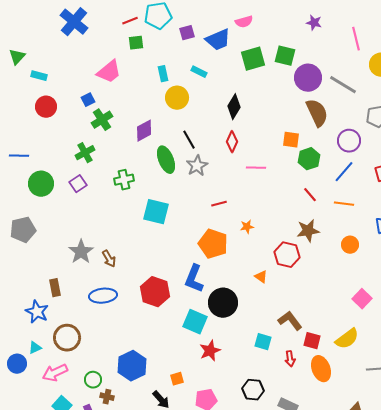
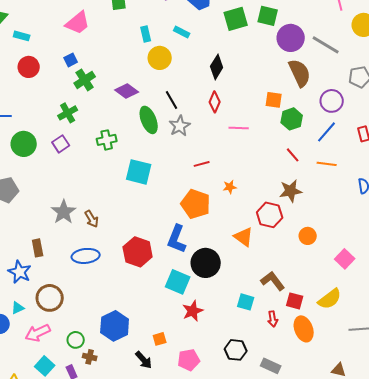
pink trapezoid: (109, 72) -> (78, 23), moved
purple diamond: (144, 131) -> (127, 91), turned 65
orange circle: (350, 245) -> (308, 236), moved
orange triangle: (261, 277) -> (244, 237), size x1.5

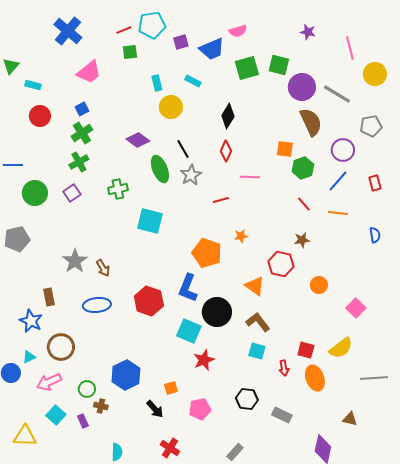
green cross: (85, 80) -> (82, 133), moved
red line: (202, 164) -> (221, 200), moved
brown star: (291, 191) -> (302, 240), size x0.7
brown L-shape: (273, 281) -> (258, 322), moved

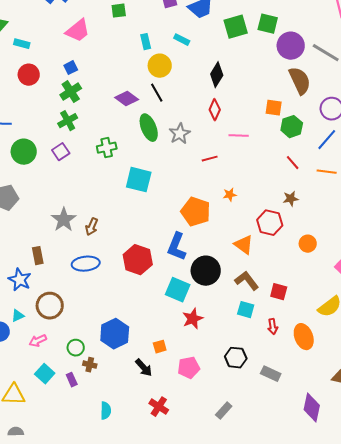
black line: (183, 149) -> (157, 93), moved
brown arrow: (103, 268) -> (92, 227), turned 54
red square: (306, 350) -> (279, 292), moved
pink arrow: (49, 382) -> (38, 341), size x0.7

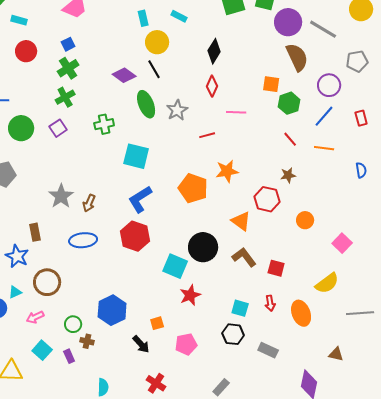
orange star: (230, 195) -> (227, 171), size x1.6
blue L-shape: (177, 247) -> (140, 199), moved, turned 36
cyan square: (246, 310) -> (240, 308), moved

